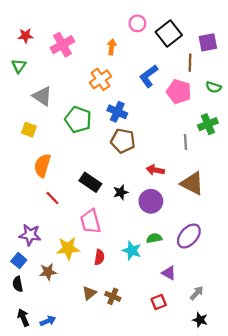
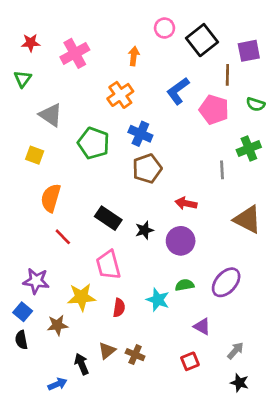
brown pentagon: (123, 141) -> (147, 169), turned -30
brown triangle: (192, 183) -> (248, 219), moved
black arrow: (23, 318) -> (82, 364), moved

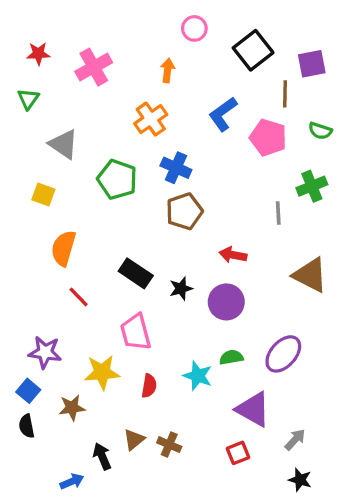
pink circle: (165, 28) -> (194, 28), moved
purple triangle: (202, 326) -> (253, 409), size x1.6

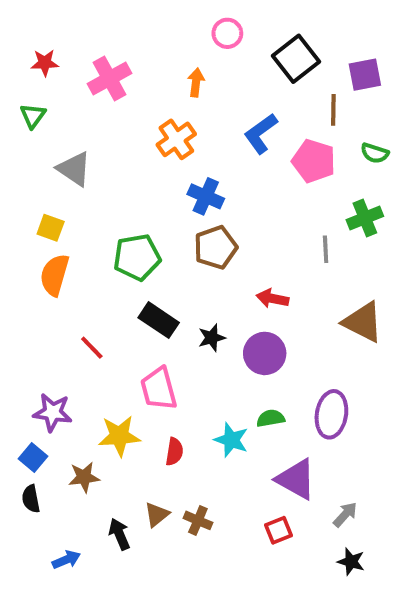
green pentagon: (117, 179) -> (137, 257), moved, turned -30
orange semicircle: (64, 248) -> (55, 275), moved
purple ellipse: (283, 354) -> (331, 414), turned -33
blue arrow: (72, 481) -> (66, 560), moved

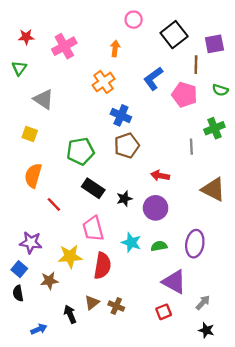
orange semicircle: (55, 275) -> (33, 176), moved
cyan star: (231, 440) -> (131, 243), moved
red semicircle: (174, 452) -> (102, 266), size x1.6

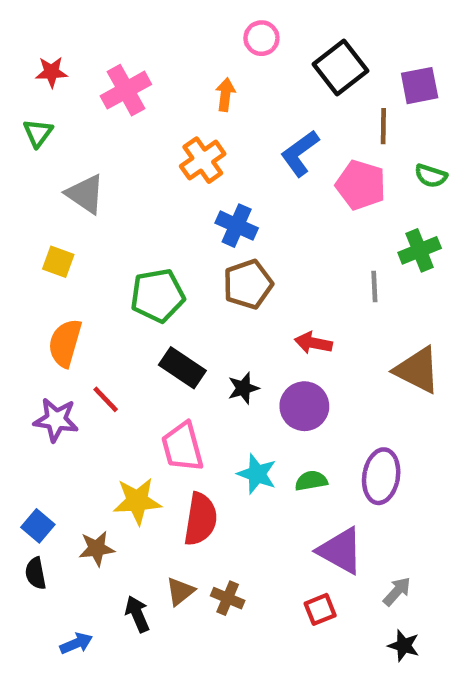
purple star: (31, 243) -> (56, 420), moved

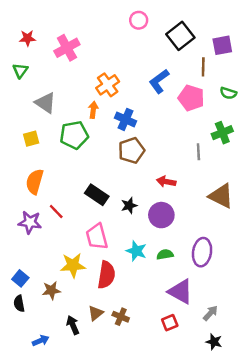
orange arrow: (225, 95) -> (93, 110), moved
yellow square: (58, 262) -> (31, 139), turned -35
green pentagon: (158, 296) -> (74, 135), moved

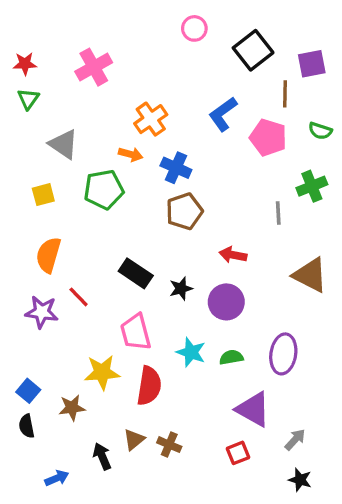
red star: (27, 38) -> (25, 64), moved
orange arrow: (93, 110) -> (131, 154), turned 98

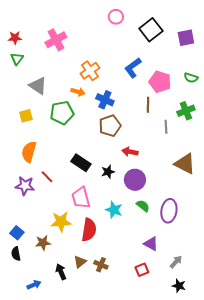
brown line: (285, 94) -> (148, 105), moved
red arrow: (233, 255) -> (130, 152), moved
green semicircle: (231, 357) -> (143, 206), moved, turned 48
purple triangle: (253, 409) -> (151, 244), size x0.7

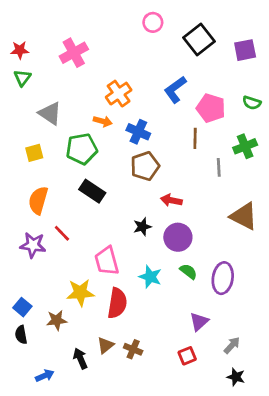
black rectangle: (81, 163) -> (92, 191), moved
purple triangle: (151, 244) -> (199, 322), turned 49

